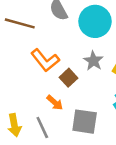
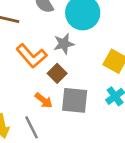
gray star: (93, 61) -> (64, 44), moved, turned 30
gray square: (85, 122) -> (75, 100), moved

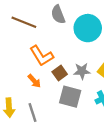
gray star: (64, 44) -> (82, 71), moved
orange arrow: (44, 100) -> (34, 81), moved

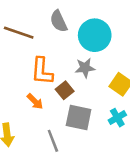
orange L-shape: (42, 56) -> (42, 71), turned 40
gray star: (82, 71) -> (85, 68), moved
gray line: (32, 113) -> (53, 141), moved

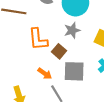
orange arrow: (35, 101) -> (45, 74), moved

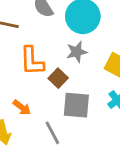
orange arrow: (45, 74) -> (22, 107), moved

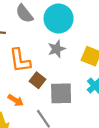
brown square: (58, 78) -> (37, 80), moved

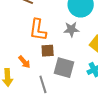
brown square: (37, 80) -> (48, 51), turned 32

